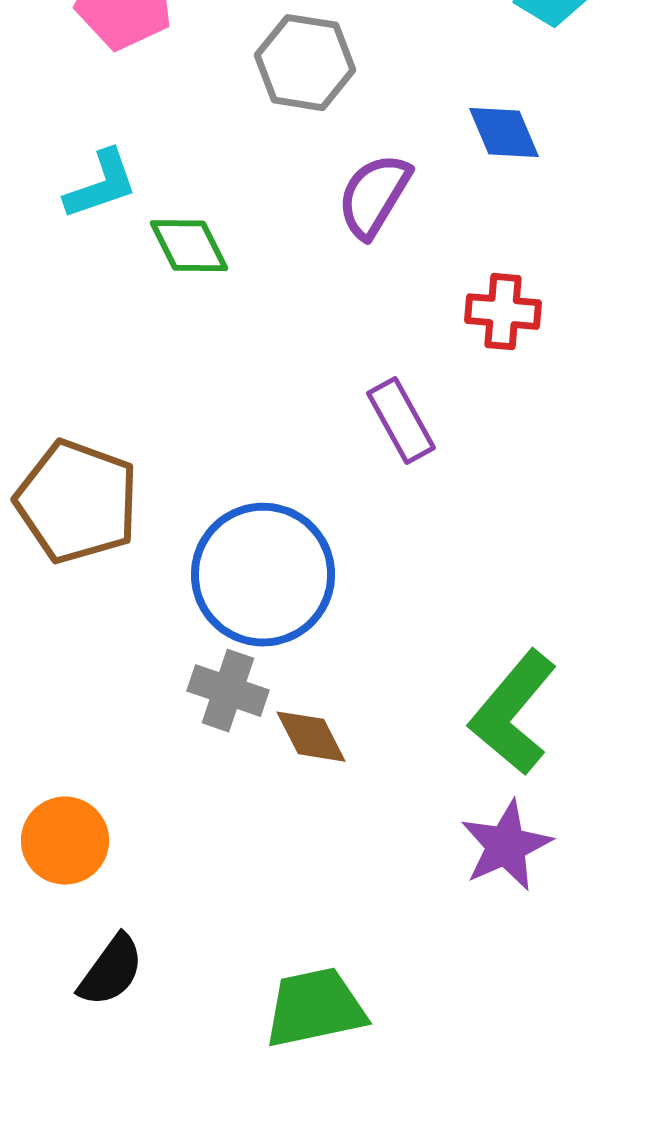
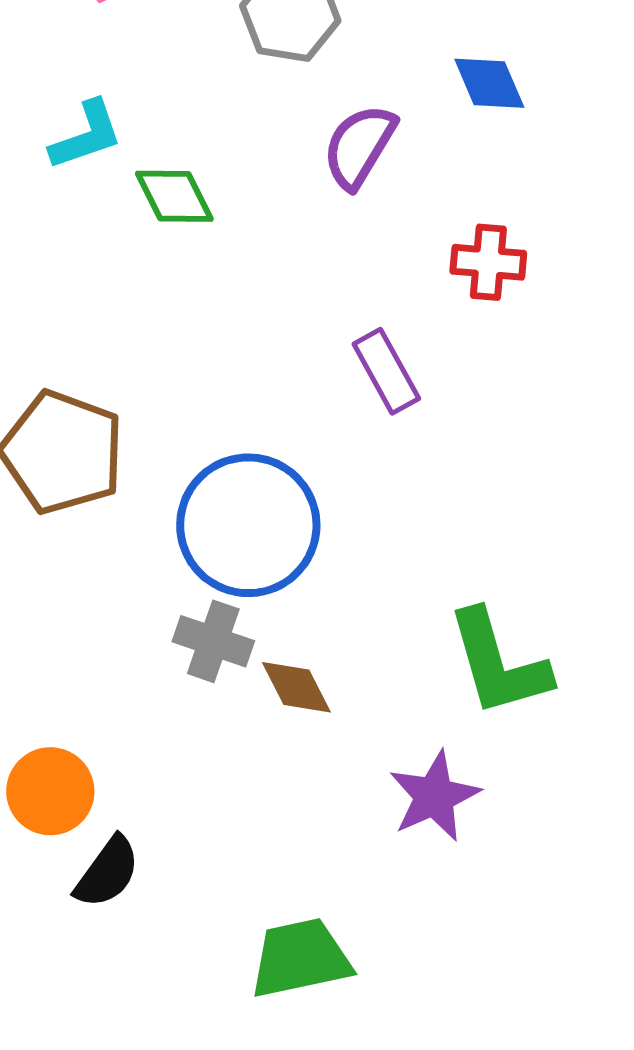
green L-shape: (513, 713) -> (498, 663), turned -56
purple star: (506, 846) -> (434, 796), moved
black semicircle: (111, 971) -> (107, 872), moved

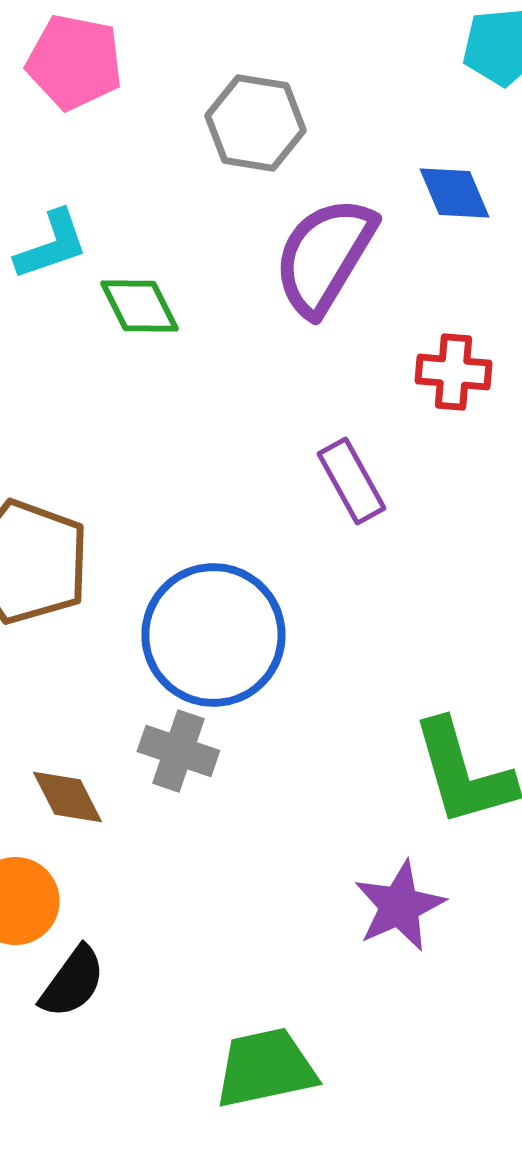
purple semicircle: (359, 146) -> (324, 256), size x1.4
brown diamond: (296, 687) -> (67, 797), moved

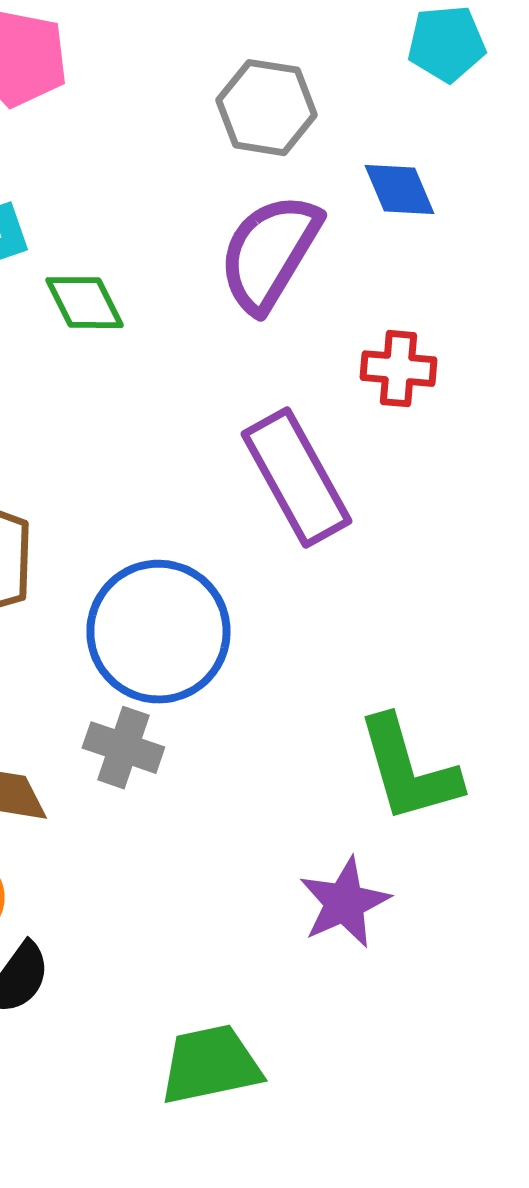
gray hexagon: (255, 123) -> (266, 108), moved
purple rectangle: (351, 481) -> (296, 478), size x1.6

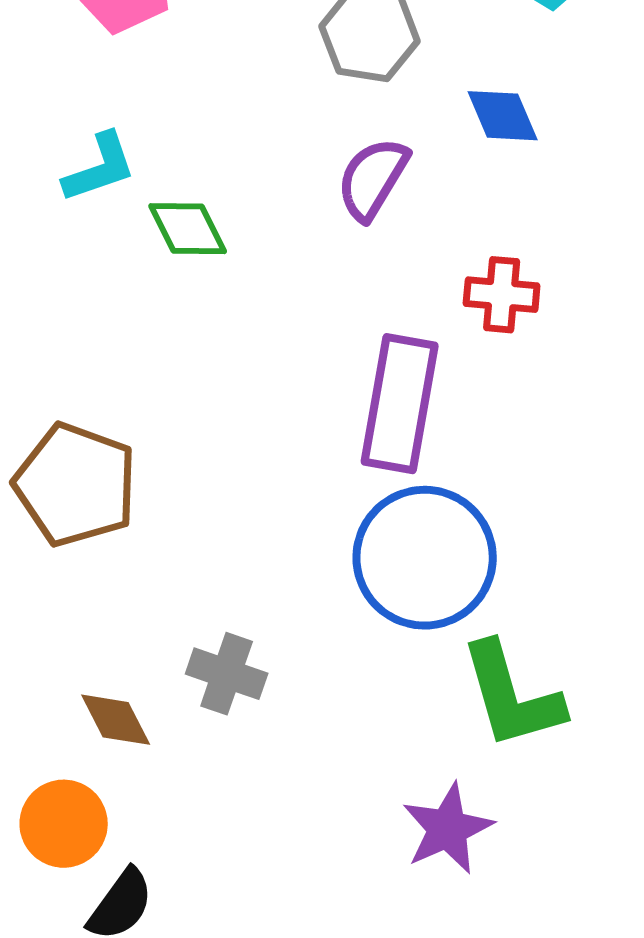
purple semicircle: (269, 253) -> (373, 179), size x0.7
purple rectangle: (296, 478) -> (400, 404), turned 39
blue circle: (158, 632) -> (425, 558), moved

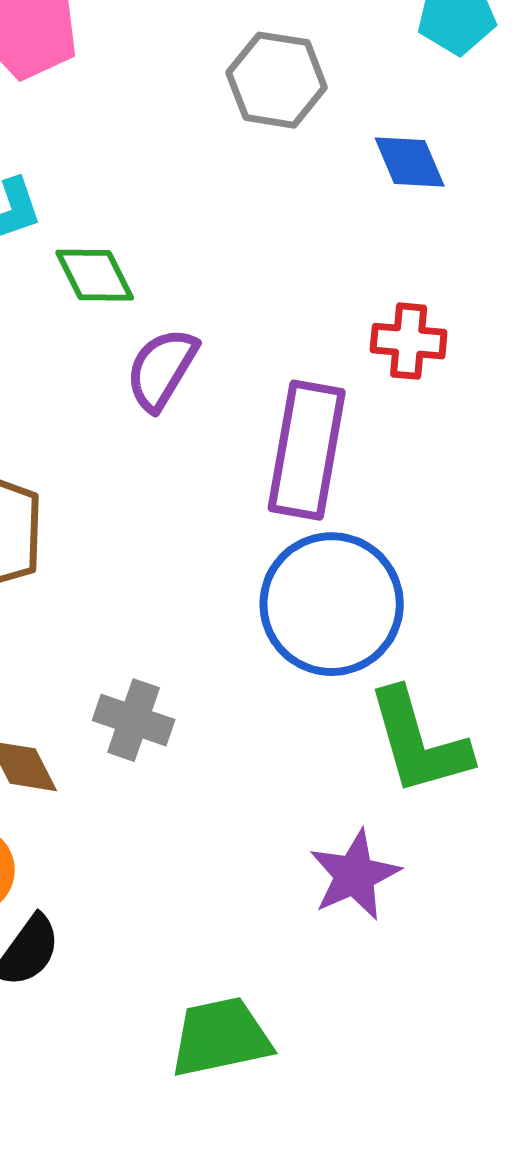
purple semicircle: (373, 179) -> (162, 369), moved

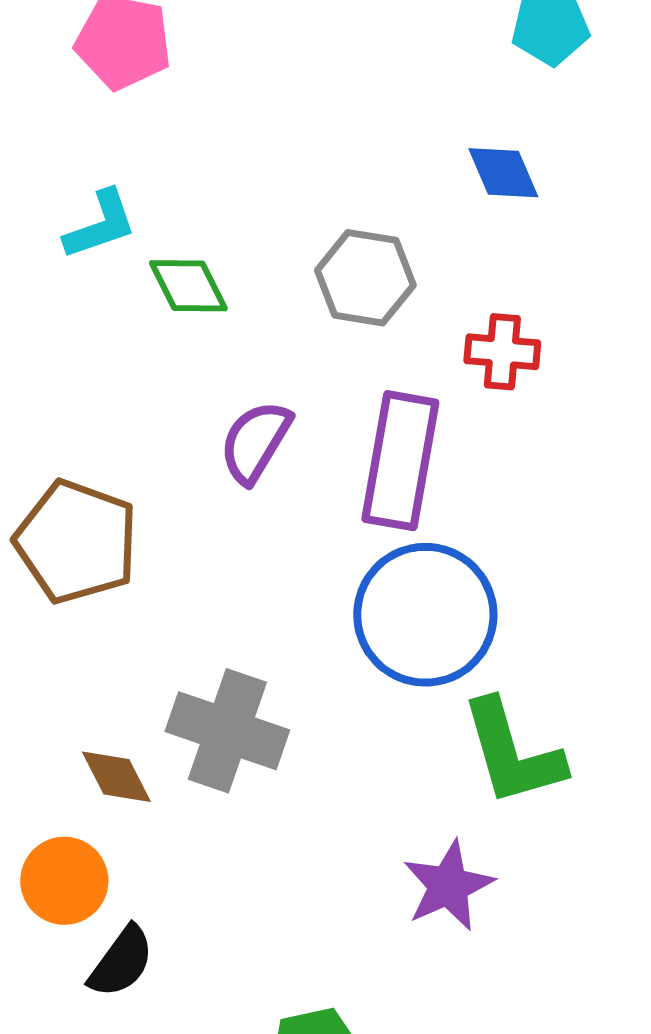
gray hexagon: (277, 80) -> (365, 278), moved
purple semicircle: (162, 369) -> (255, 442), moved
gray cross: (134, 720) -> (227, 731), size x1.5

